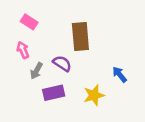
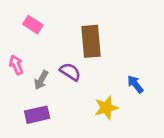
pink arrow: (23, 50) -> (16, 65), moved
purple rectangle: (54, 93) -> (37, 115), moved

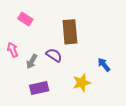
purple rectangle: (37, 115) -> (39, 88), moved

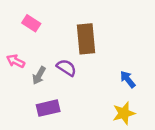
pink arrow: (13, 50) -> (16, 61), turned -40
yellow star: (82, 83) -> (124, 113), moved

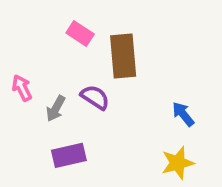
pink rectangle: (31, 23) -> (80, 34), moved
pink arrow: (16, 61) -> (22, 88), turned 36

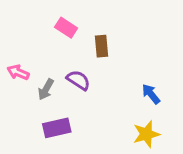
brown rectangle: (123, 56) -> (102, 46), size x0.6
pink arrow: (22, 88) -> (18, 72), turned -40

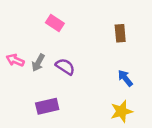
brown rectangle: (102, 46) -> (120, 33), moved
gray arrow: (46, 89) -> (38, 63), moved

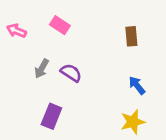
pink arrow: (15, 60) -> (16, 31), moved
purple rectangle: (47, 106) -> (51, 116), turned -55

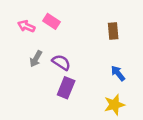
pink arrow: (16, 31) -> (26, 26), moved
purple rectangle: (51, 116) -> (66, 88), moved

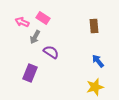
gray arrow: (36, 59) -> (35, 37), moved
purple rectangle: (66, 88) -> (30, 73), moved

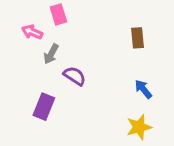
pink rectangle: (43, 18) -> (58, 14), moved, turned 40

